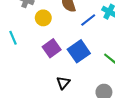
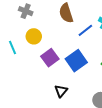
yellow circle: (43, 18) -> (34, 36), moved

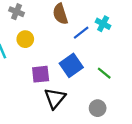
purple square: (50, 58) -> (41, 74), moved, turned 30
black triangle: (61, 91) -> (55, 98), size x1.5

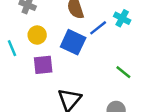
blue square: (71, 65) -> (73, 42), moved, turned -30
purple square: (41, 74) -> (43, 65), moved

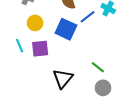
cyan line: (12, 48) -> (20, 46), moved
green line: (123, 72) -> (98, 67), moved

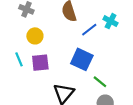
blue square: (66, 29) -> (82, 59), moved

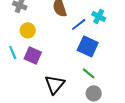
blue square: (82, 59) -> (88, 46), moved
purple square: (40, 63) -> (33, 55), turned 30

